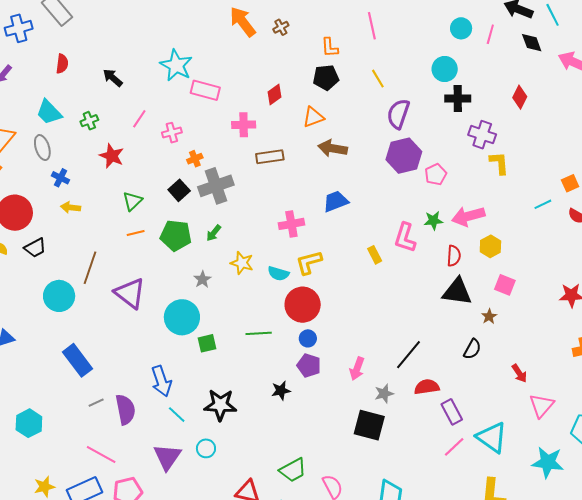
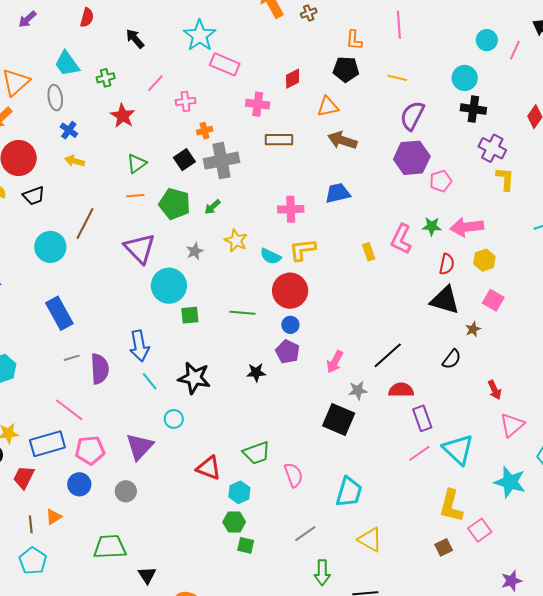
yellow line: (378, 79) -> (397, 78), turned -54
purple triangle: (130, 293) -> (140, 248), moved
purple triangle: (167, 457) -> (140, 447), moved

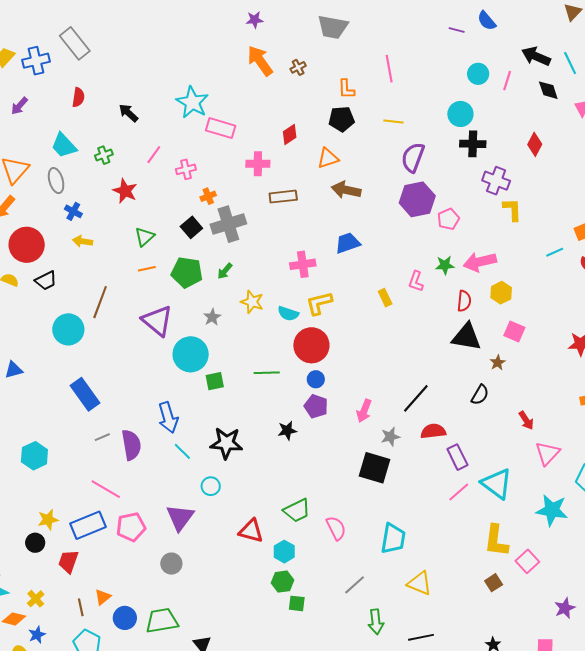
pink L-shape: (401, 239) -> (416, 281), size x0.7
blue circle: (79, 484) -> (125, 618), moved

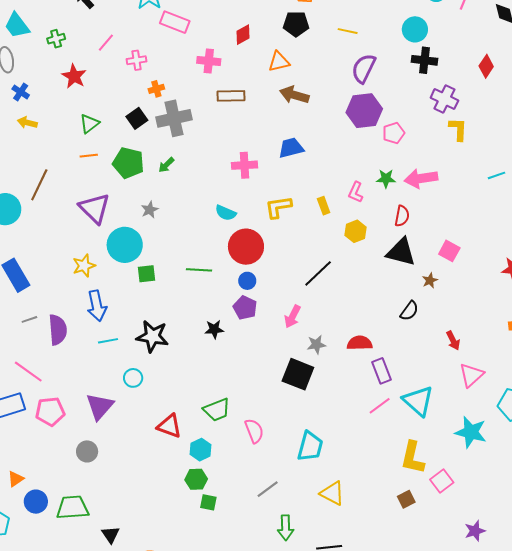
yellow hexagon: (501, 293) -> (356, 231), moved
yellow star: (252, 302) -> (84, 266), moved, turned 30
yellow L-shape: (319, 303) -> (278, 207), moved
black line: (416, 398) -> (318, 273), moved
cyan line: (182, 451) -> (108, 341), turned -60

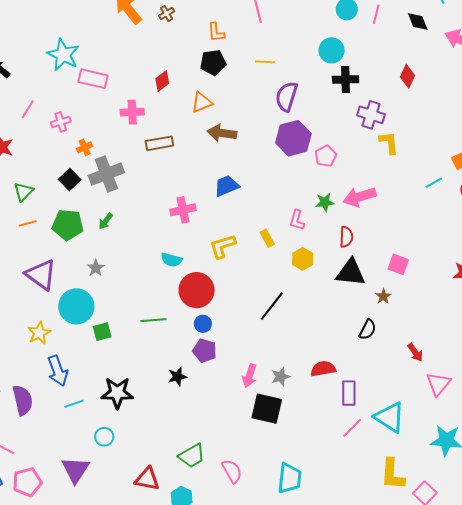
pink arrow: (293, 317) -> (249, 376), moved
purple rectangle: (381, 371) -> (349, 393), turned 30

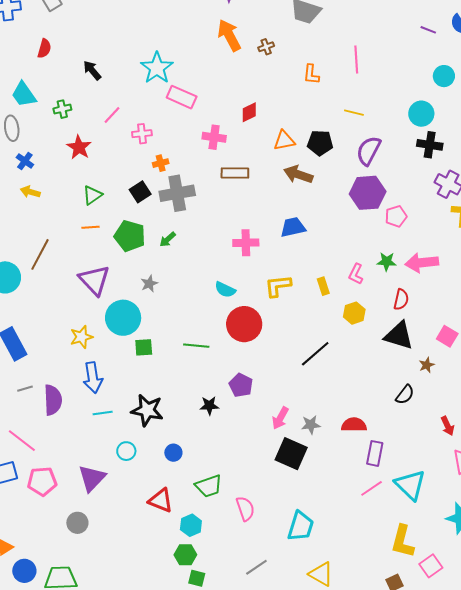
black pentagon: (213, 62) -> (320, 143), moved
blue circle: (203, 324) -> (173, 453), moved

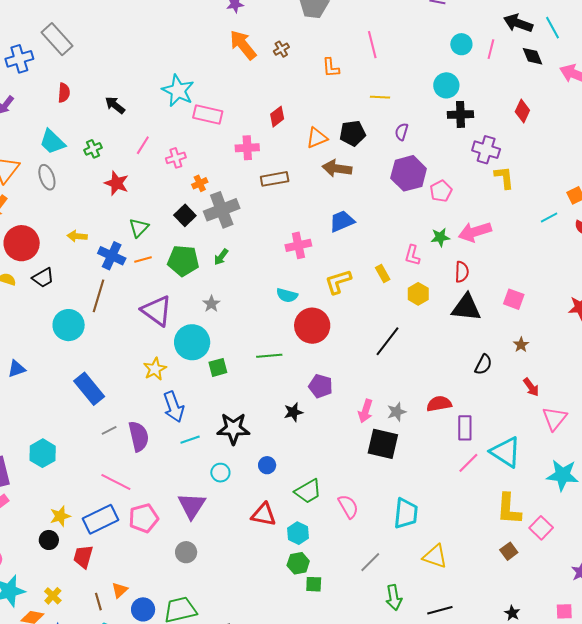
purple semicircle: (369, 151) -> (402, 132), size x0.6
blue cross: (25, 161) -> (112, 256), moved, size x1.5
brown star: (427, 365) -> (521, 345), moved

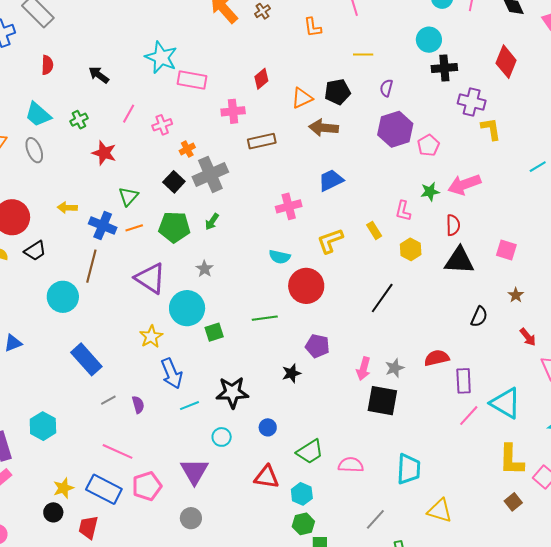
red diamond: (522, 111) -> (506, 62), size x1.4
purple semicircle: (139, 436) -> (138, 405), size x0.6
pink semicircle: (348, 507) -> (351, 465), turned -55
blue rectangle: (100, 519) -> (104, 489), turned 56

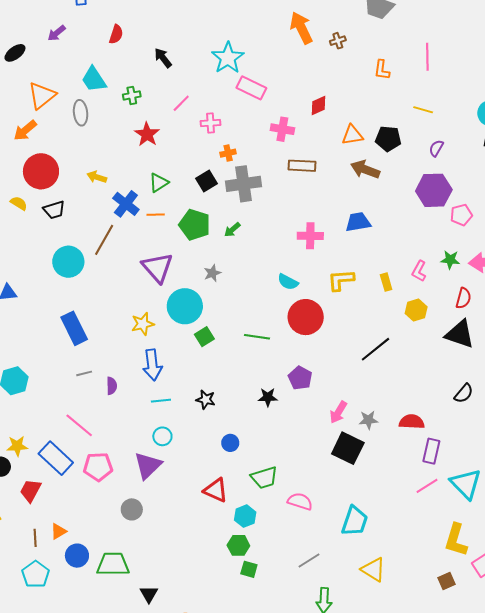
green square: (214, 332) -> (204, 337), turned -30
black star: (232, 392) -> (206, 400), size x0.6
cyan circle: (222, 437) -> (162, 436), moved

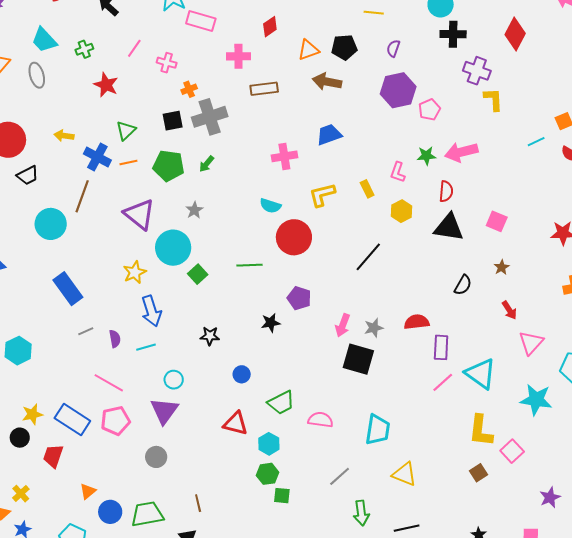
pink cross: (211, 123) -> (167, 63), turned 30
black square: (206, 181) -> (173, 121), turned 30
cyan line: (161, 401) -> (146, 347), moved
pink line: (79, 425) -> (109, 383), moved
brown line: (35, 538) -> (198, 503), moved

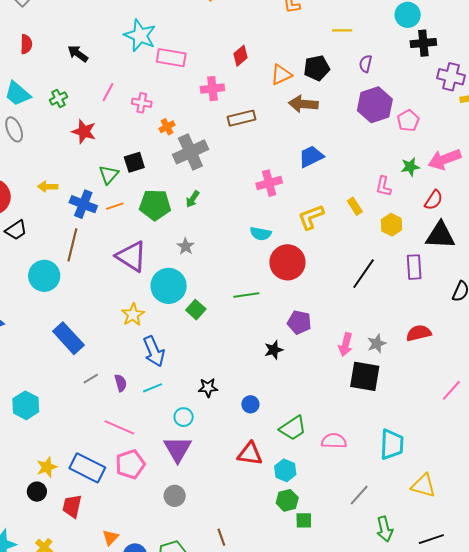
black square: (173, 121) -> (134, 162), moved
red semicircle: (446, 191) -> (434, 200), turned 35
black star: (210, 336) -> (208, 388), moved
purple rectangle: (441, 347) -> (414, 267), moved

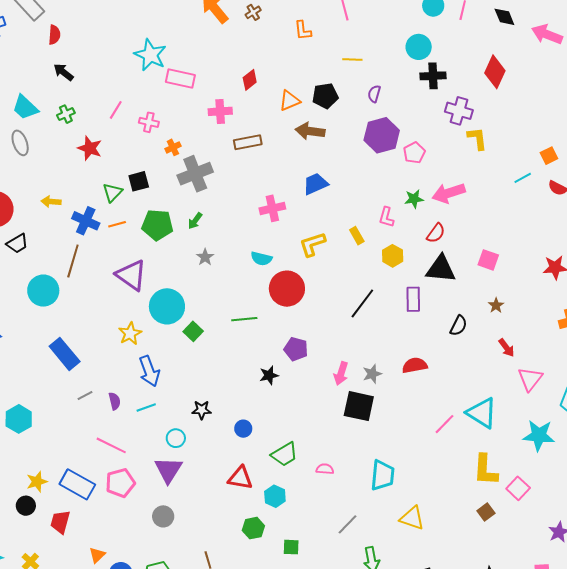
red semicircle: (26, 44) -> (54, 35), moved
black arrow: (78, 54) -> (63, 72), moved
gray star: (186, 246) -> (205, 257), moved
pink semicircle: (334, 441) -> (325, 469), size x0.7
green hexagon: (287, 500) -> (253, 528), moved

